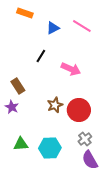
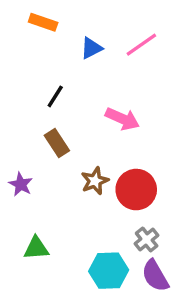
pink line: (82, 26) -> (141, 45), turned -66
black line: (41, 56) -> (55, 96), moved
brown rectangle: (18, 86) -> (57, 143), moved
cyan hexagon: (50, 148) -> (109, 271), moved

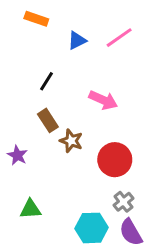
brown star: (95, 181) -> (71, 141), moved, turned -30

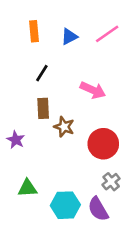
orange rectangle: (36, 19) -> (34, 31), moved, turned 66
brown rectangle: (48, 120) -> (43, 108), turned 30
cyan hexagon: (92, 228) -> (65, 205), moved
purple semicircle: (131, 232) -> (98, 209), moved

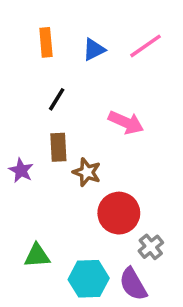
purple star: (16, 140) -> (21, 170), moved
red circle: (103, 144) -> (119, 213), moved

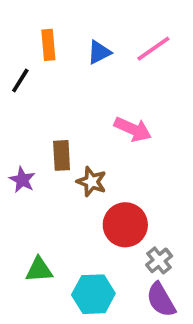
black line: (57, 99) -> (20, 80), moved
purple semicircle: (133, 284) -> (161, 300), moved

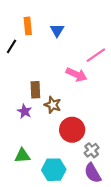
pink line: (153, 49) -> (96, 55), moved
blue triangle: (99, 52) -> (57, 30), turned -32
purple star: (22, 180) -> (25, 111), moved

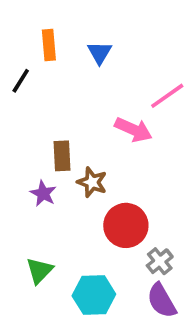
green triangle: (22, 156) -> (39, 271), turned -42

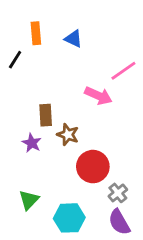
blue triangle: (100, 53) -> (73, 39), turned -36

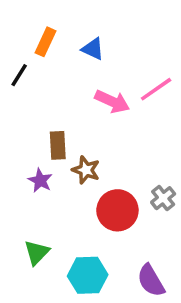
orange rectangle: (36, 33) -> (45, 42), turned 30
pink arrow: (98, 96) -> (112, 101), moved
gray cross: (118, 193) -> (163, 198), moved

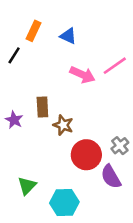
purple star: (40, 180) -> (14, 120), moved
purple semicircle: (151, 281) -> (111, 177), moved

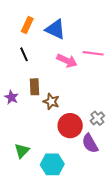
blue triangle: (68, 36) -> (55, 29), size x1.5
black line: (14, 55) -> (24, 54), moved, turned -56
pink line: (115, 66) -> (93, 53), turned 42

